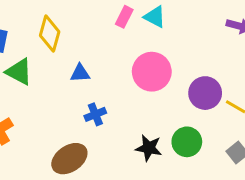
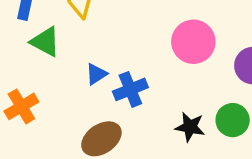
blue triangle: (80, 73) -> (96, 74), moved, turned -30
blue cross: (95, 114) -> (130, 89), size x1.4

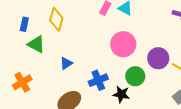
blue cross: (130, 89) -> (98, 80), moved
green circle: (233, 120) -> (135, 76), moved

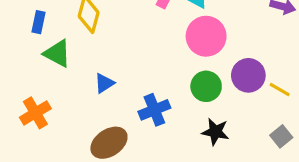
pink circle: (123, 44) -> (206, 36), moved
green circle: (135, 76) -> (206, 86), moved
black star: (121, 94) -> (215, 132), moved

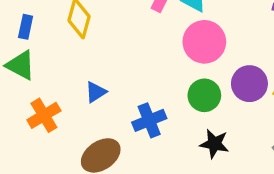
green triangle: (57, 53) -> (21, 65), moved
orange cross: (35, 113) -> (44, 115), moved

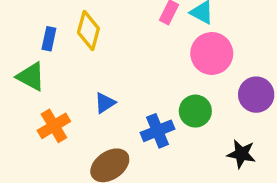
blue rectangle: (26, 27) -> (49, 39), moved
green circle: (204, 95) -> (195, 111), moved
black star: (214, 144) -> (241, 154), moved

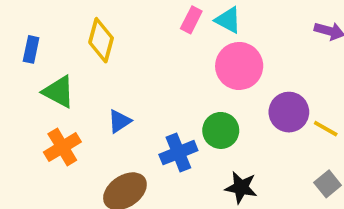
blue rectangle: (49, 39) -> (31, 49), moved
green triangle: (31, 77) -> (59, 92), moved
black star: (241, 154) -> (241, 188), moved

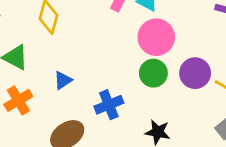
green circle: (221, 130) -> (153, 73), moved

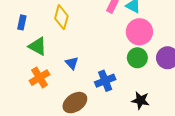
blue triangle: (63, 80) -> (72, 63), turned -40

